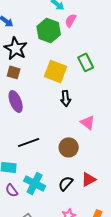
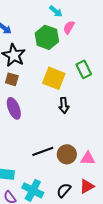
pink triangle: (88, 122) -> (88, 158), moved, turned -35
black line: (29, 142) -> (43, 151), moved

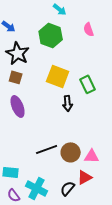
pink semicircle: (69, 27) -> (89, 29), moved, turned -48
green rectangle: (84, 69) -> (88, 84), moved
red triangle: (87, 186) -> (85, 177), moved

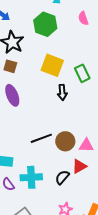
cyan cross: (37, 188) -> (31, 177), turned -30

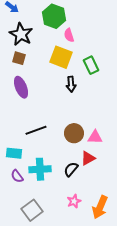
pink semicircle: (83, 18) -> (69, 35), moved
black line: (41, 138) -> (36, 130), moved

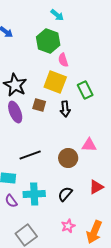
black star: (21, 34) -> (15, 85), moved
brown square: (19, 58) -> (39, 105), moved
pink triangle: (95, 137) -> (89, 145), moved
red triangle: (88, 158) -> (96, 187), moved

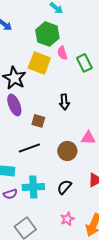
yellow square: (55, 82) -> (39, 63), moved
green rectangle: (85, 90) -> (84, 63), moved
brown square: (39, 105) -> (38, 121), moved
purple semicircle: (11, 201) -> (10, 194), turned -72

